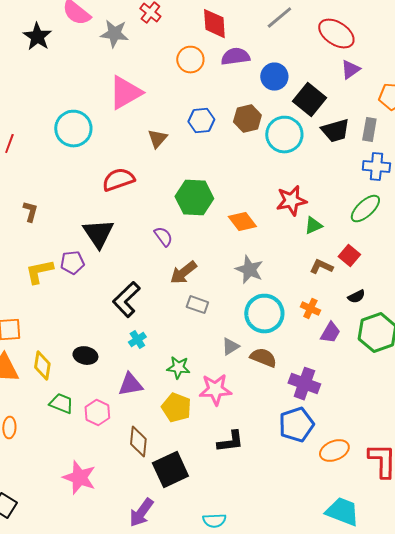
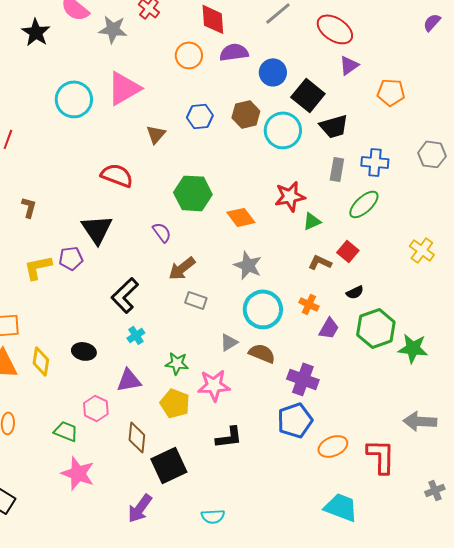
cyan circle: (73, 129) -> (74, 99), moved
gray rectangle: (369, 130) -> (337, 169), moved
red semicircle: (118, 180) -> (117, 175), turned 40
green trapezoid: (61, 404) -> (66, 431), moved

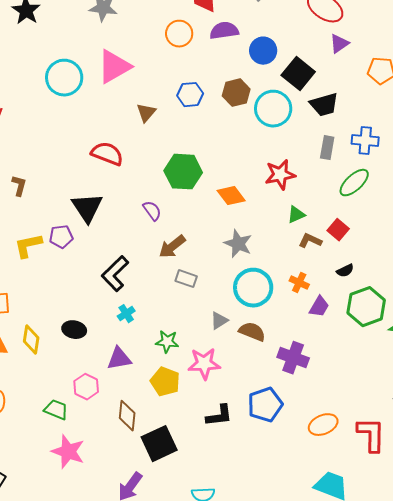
green triangle: (312, 221) -> (296, 215), moved
blue pentagon: (295, 420) -> (265, 405), moved

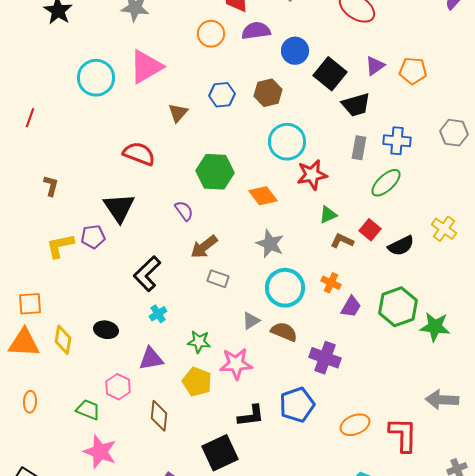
purple triangle: (339, 44) -> (375, 66), moved
cyan circle: (273, 109) -> (287, 142), moved
black semicircle: (345, 271) -> (401, 246), moved, size x1.5
black square: (159, 444) -> (220, 453), moved

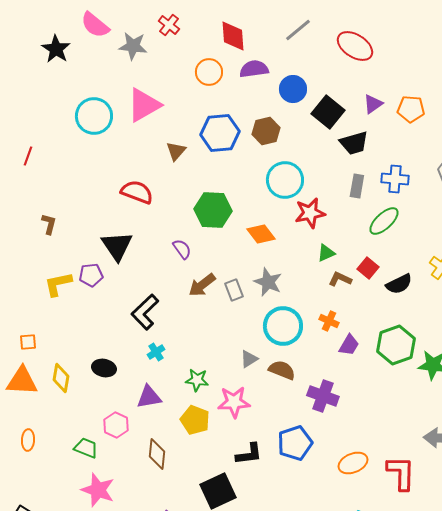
blue hexagon: (222, 95) -> (220, 133), size x1.5
gray rectangle: (218, 279) -> (234, 290), moved, turned 50
orange square: (30, 304) -> (28, 342), size x0.7

